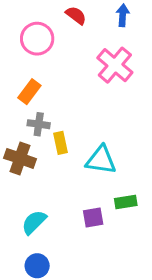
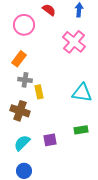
brown cross: (20, 158) -> (20, 111), moved
cyan triangle: (101, 160) -> (82, 93), moved
purple square: (93, 218) -> (50, 140), moved

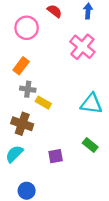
yellow rectangle: (39, 92) -> (43, 103), turned -48
green rectangle: (81, 130) -> (90, 145), turned 48
cyan semicircle: (22, 143) -> (14, 154), moved

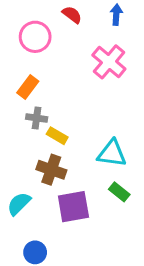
cyan triangle: (91, 104) -> (112, 153), moved
brown cross: (22, 124) -> (51, 170), moved
purple square: (56, 156) -> (73, 207), size x1.6

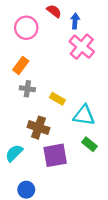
blue arrow: (116, 15) -> (75, 21), moved
yellow rectangle: (57, 136) -> (57, 99), moved

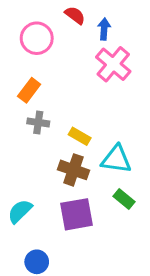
brown cross: (38, 128) -> (73, 170), moved

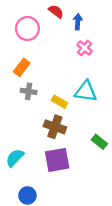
pink cross: (113, 64) -> (85, 48), size x0.6
cyan triangle: (116, 159) -> (86, 91), moved
green rectangle: (124, 199) -> (99, 142), moved

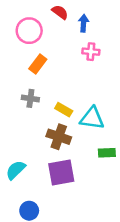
pink cross: (85, 48) -> (91, 52), turned -35
orange rectangle: (22, 67) -> (38, 64), moved
cyan triangle: (86, 91) -> (92, 118), moved
green rectangle: (99, 142) -> (107, 153), turned -42

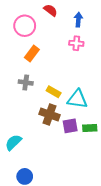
blue arrow: (83, 23) -> (78, 20), moved
purple square: (61, 172) -> (70, 126), moved, size x0.7

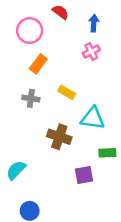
pink cross: (76, 43) -> (91, 52), turned -32
yellow rectangle: (54, 92) -> (67, 92), moved
purple square: (70, 126) -> (84, 175), moved

